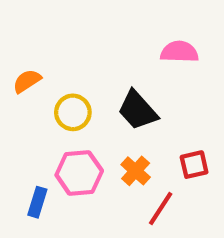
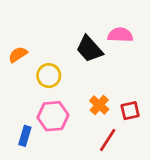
black trapezoid: (138, 110) -> (89, 49), moved
orange cross: (136, 171) -> (99, 105), moved

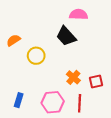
pink semicircle: (120, 35) -> (79, 14), moved
pink hexagon: (53, 116) -> (53, 102), moved
red line: (108, 140) -> (80, 103), turned -30

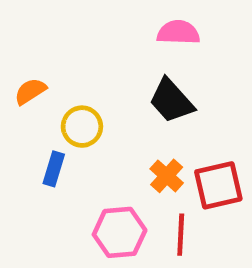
black trapezoid: (66, 36) -> (171, 101), moved
red square: (96, 82) -> (218, 185), size x1.5
blue rectangle: (19, 100) -> (54, 169), moved

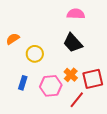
blue rectangle: (54, 169) -> (23, 83), moved
pink hexagon: (120, 232) -> (51, 86), moved
red line: (181, 235) -> (77, 100), turned 36

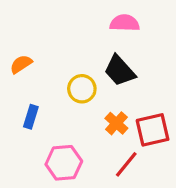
yellow circle: (35, 54) -> (82, 89), moved
blue rectangle: (23, 83) -> (31, 117), moved
pink hexagon: (51, 86) -> (64, 163), moved

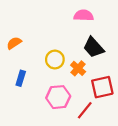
black trapezoid: (120, 71) -> (94, 47), moved
orange cross: (116, 123) -> (78, 68), moved
pink hexagon: (64, 163) -> (58, 97), moved

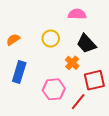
yellow circle: (55, 60) -> (51, 39), moved
blue rectangle: (21, 78) -> (19, 72), size x1.5

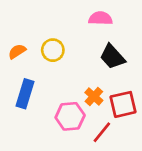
yellow circle: (51, 39) -> (53, 50), moved
orange cross: (72, 63) -> (94, 96), moved

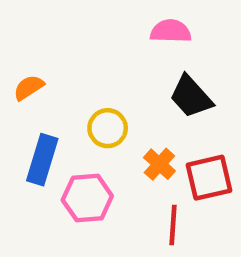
yellow circle: (53, 50) -> (108, 128), moved
pink hexagon: (70, 116) -> (87, 198), moved
red line: (102, 132) -> (173, 225), turned -35

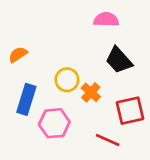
orange cross: (159, 164) -> (91, 92), moved
red line: (173, 225) -> (108, 140), turned -70

